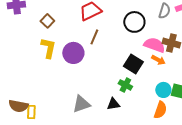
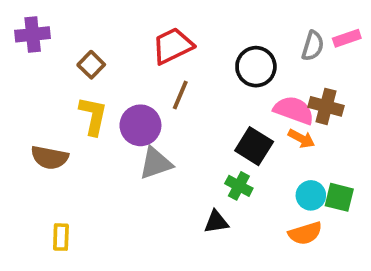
gray triangle: (81, 104) -> (156, 163), moved
brown semicircle: (18, 106) -> (50, 158), moved
orange semicircle: (160, 110) -> (305, 233), turned 54

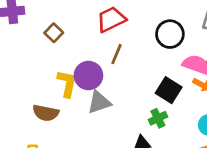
yellow L-shape: (93, 116) -> (67, 83), moved
brown semicircle: (50, 158) -> (46, 113), moved
green cross: (239, 186) -> (158, 118), turned 36

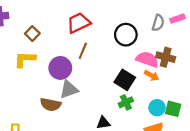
yellow L-shape: (67, 83) -> (25, 59), moved, turned -100
brown semicircle: (46, 113) -> (51, 104), moved
green cross: (158, 118) -> (126, 102), moved

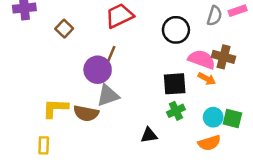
brown line: (83, 51) -> (110, 56), moved
yellow L-shape: (25, 59) -> (55, 108), moved
black square: (125, 80) -> (175, 84), turned -36

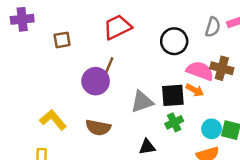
brown square: (64, 29) -> (62, 40), turned 36
orange arrow: (207, 79) -> (195, 90), moved
gray triangle: (108, 95) -> (142, 102), moved
yellow L-shape: (55, 108) -> (53, 120), turned 48
brown semicircle: (86, 113) -> (98, 128), moved

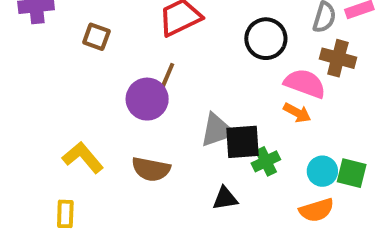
brown square: (62, 40) -> (96, 37), turned 30
brown cross: (222, 68) -> (338, 58), moved
black square: (173, 95) -> (243, 142), moved

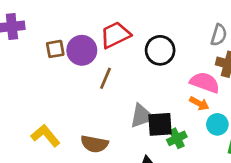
brown square: (96, 37) -> (55, 49), turned -30
black circle: (266, 39) -> (160, 50), moved
purple circle: (147, 99) -> (82, 50), moved
cyan circle: (322, 171) -> (217, 124), moved

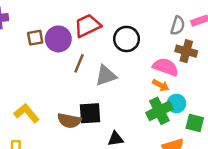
gray triangle: (142, 116) -> (106, 75), moved
black square: (160, 124) -> (90, 113), moved
green cross: (177, 138) -> (159, 111), moved, size x1.5

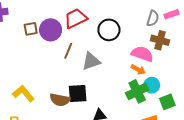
green square: (195, 123) -> (167, 102), turned -35

